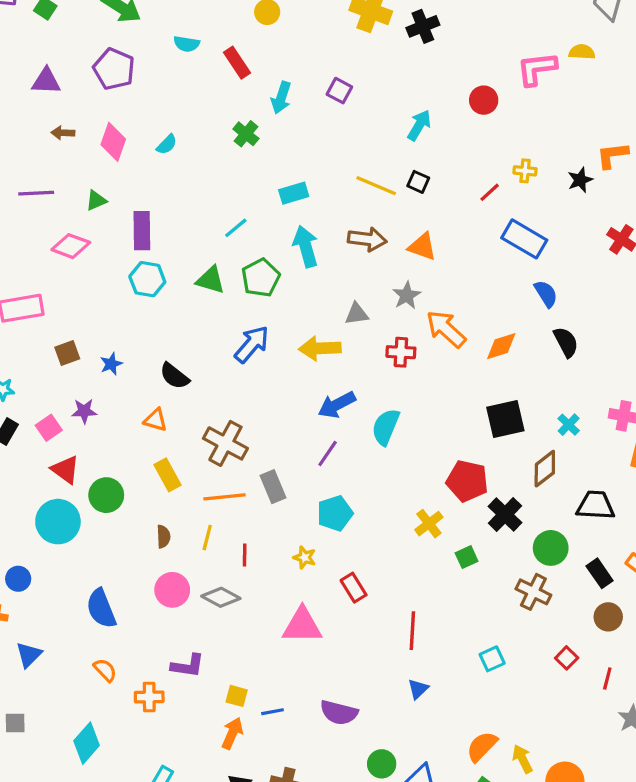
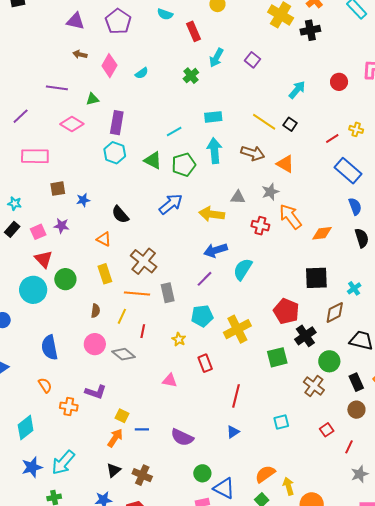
yellow cross: (429, 524) -> (237, 329), moved, size x1.5
green square: (467, 557) -> (277, 357), size x1.5
pink triangle: (302, 626) -> (170, 380), size x0.6

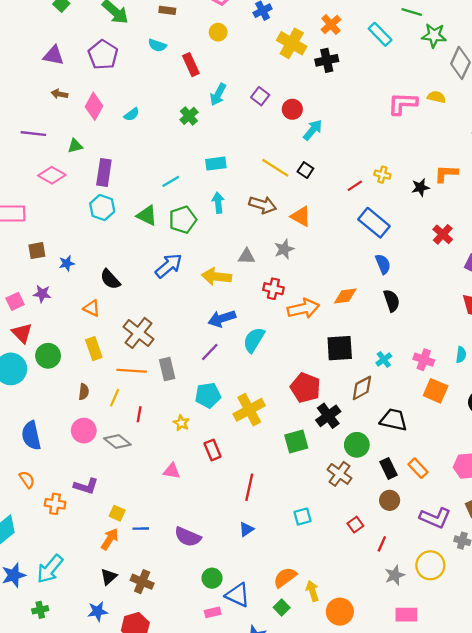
red circle: (339, 82) -> (292, 109), moved
cyan arrow: (214, 151) -> (218, 203), size x0.7
orange arrow: (290, 217) -> (303, 309), moved, turned 116

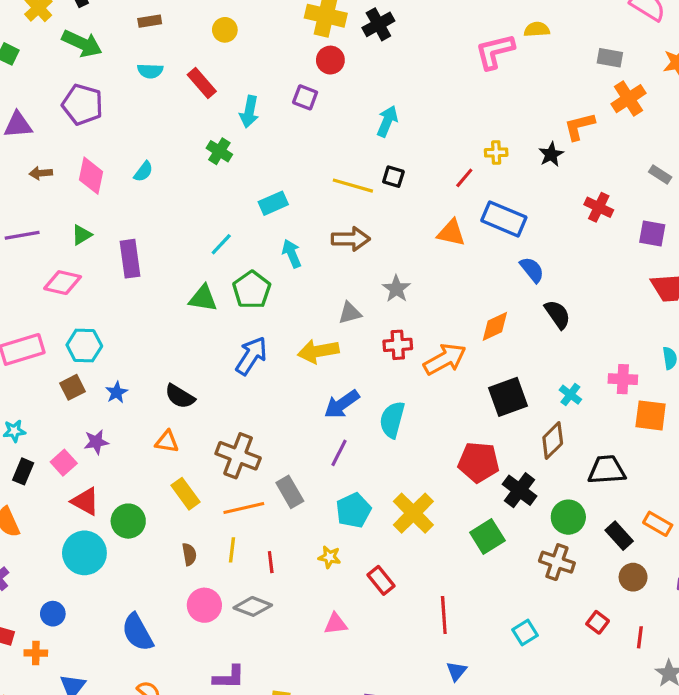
red circle: (292, 109) -> (330, 60), moved
cyan hexagon: (102, 208) -> (84, 345), moved
orange triangle: (301, 216) -> (451, 233), moved

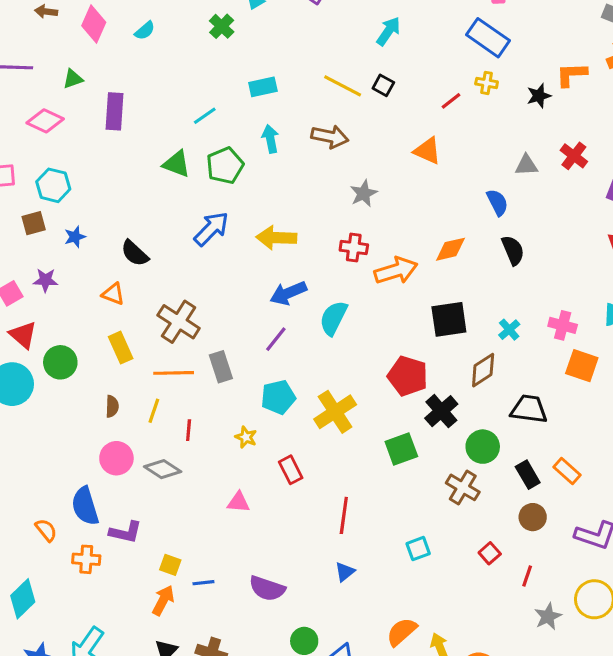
blue rectangle: (504, 219) -> (488, 38), moved
gray triangle: (350, 313) -> (526, 165), moved
blue semicircle: (137, 632) -> (85, 506), moved

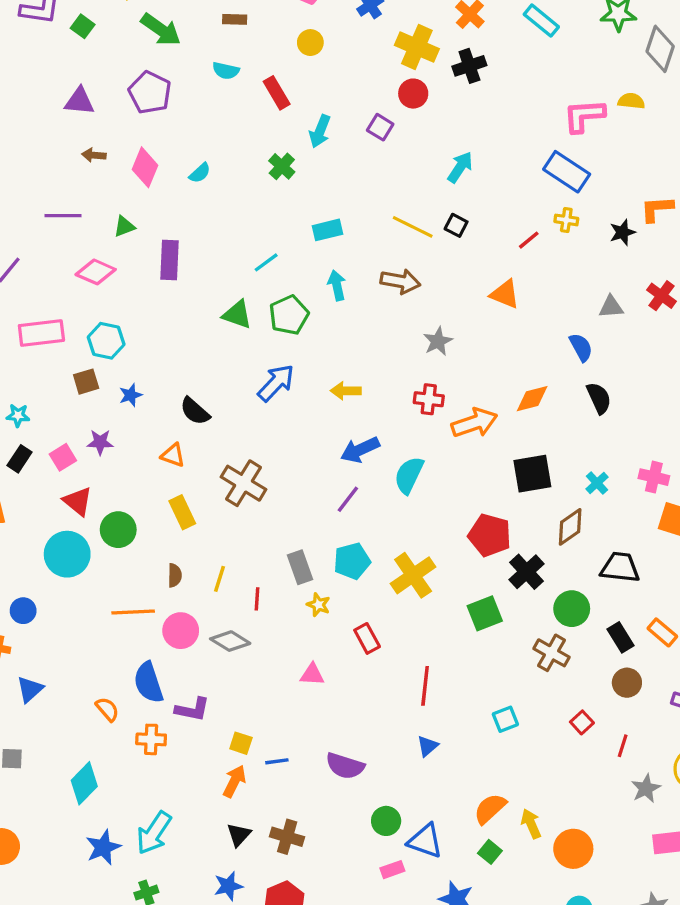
yellow arrow: (276, 238) -> (346, 391), size x0.7
gray rectangle: (221, 367) -> (300, 567), moved
orange line: (174, 373) -> (133, 612), moved

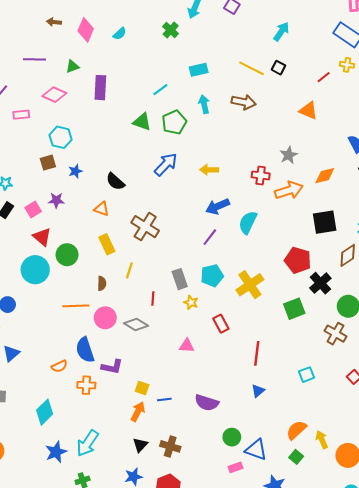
pink rectangle: (41, 333) -> (21, 115), moved, size x0.6
gray star: (438, 341) -> (289, 155), moved
yellow line: (220, 579) -> (129, 270), moved
orange semicircle: (107, 709) -> (59, 366), turned 105

